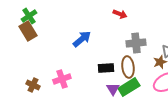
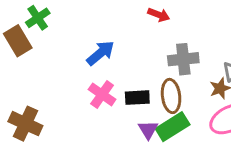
green cross: (29, 16) -> (38, 18), moved
pink cross: (62, 79) -> (102, 94), moved, turned -36
brown cross: (33, 85) -> (25, 124), size x1.5

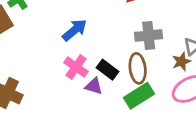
black rectangle: (137, 98) -> (107, 70), turned 40
purple triangle: (148, 130) -> (94, 86), moved, turned -42

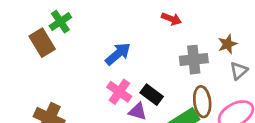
brown star: (181, 62) -> (227, 44), moved
brown ellipse: (138, 68) -> (202, 102), moved

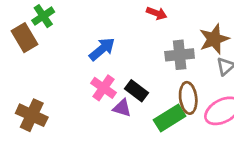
brown star: (227, 44) -> (214, 39), size x1.5

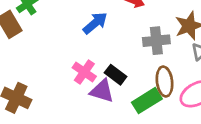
blue arrow: (102, 49) -> (95, 23), moved
purple triangle: (122, 108) -> (102, 91), size x1.4

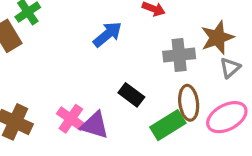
pink cross: (84, 72) -> (71, 119), moved
purple triangle: (102, 91) -> (95, 125), moved

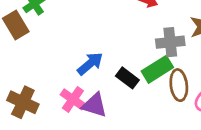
blue arrow: (107, 34) -> (90, 64), moved
green rectangle: (168, 125) -> (157, 69), moved

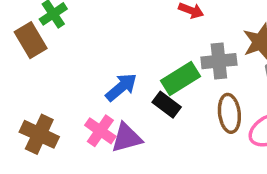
green rectangle: (157, 69) -> (181, 78), moved
purple triangle: (94, 105) -> (127, 138), turned -32

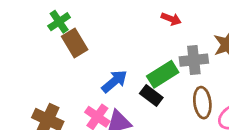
brown rectangle: (31, 40) -> (75, 43), moved

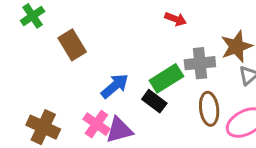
green cross: (59, 22) -> (33, 16), moved

